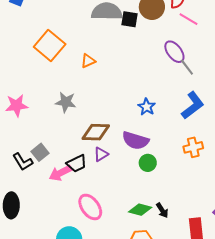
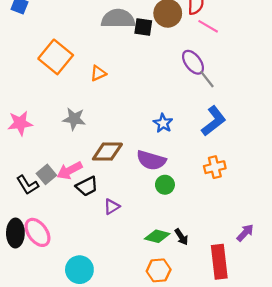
purple triangle: (101, 154) -> (112, 207), moved
pink arrow: (60, 173) -> (70, 170), moved
pink ellipse: (90, 207) -> (37, 232), moved

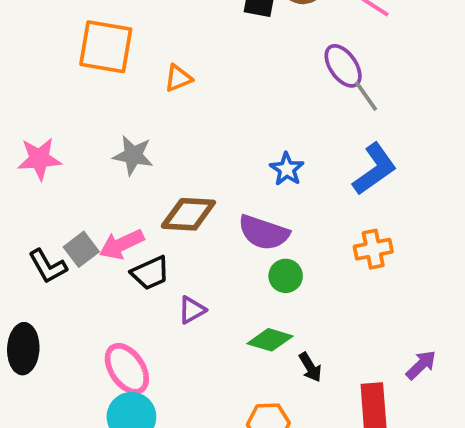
orange square: (56, 57) -> (106, 47), turned -32
pink ellipse: (37, 232) -> (127, 369), moved
green diamond: (157, 236) -> (270, 340), moved

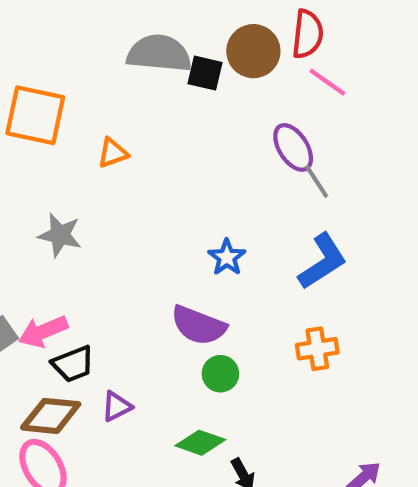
brown diamond: (188, 214) -> (51, 416), moved

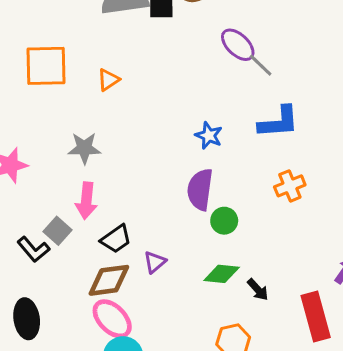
blue L-shape: (323, 261) -> (279, 122), turned 42
purple semicircle: (199, 325) -> (200, 189), turned 90
pink arrow: (43, 331) -> (86, 201), moved, turned -48

